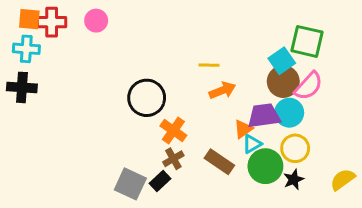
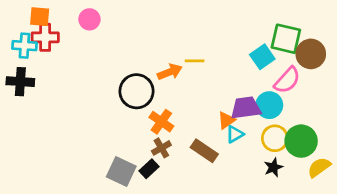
orange square: (29, 19) -> (40, 17), moved
red cross: (52, 22) -> (45, 37), moved
brown circle: (283, 82) -> (311, 54), moved
orange arrow: (222, 90) -> (170, 72), moved
green circle: (265, 166) -> (301, 141), moved

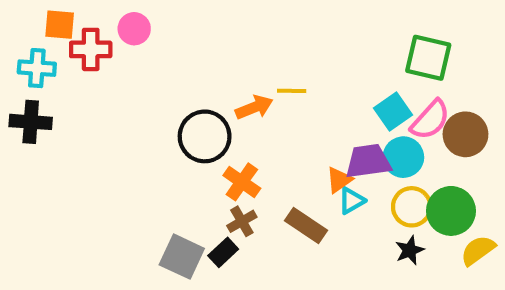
red cross: (45, 37) -> (91, 49), moved
brown circle: (311, 54) -> (465, 134), moved
cyan square: (262, 57) -> (393, 112), moved

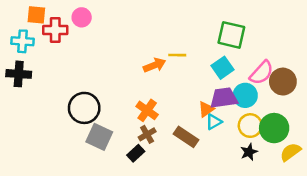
green square: (428, 58) -> (231, 35), moved
cyan square: (393, 112) -> (223, 68), moved
black circle: (205, 136) -> (84, 108), moved
gray square: (182, 257) -> (99, 137), moved

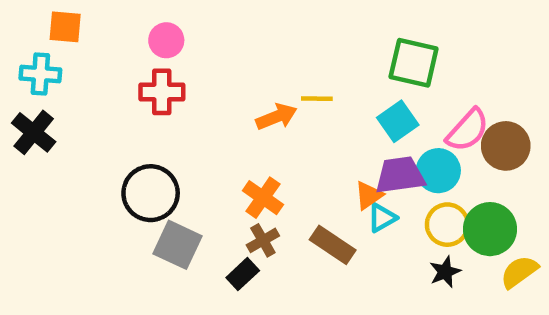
pink circle: (82, 17) -> (166, 40), moved
red cross: (55, 30) -> (162, 92), moved
black cross: (19, 74) -> (34, 132), turned 35

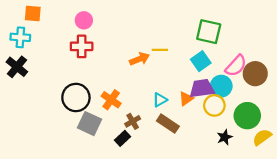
orange cross: (263, 198) -> (111, 100), moved
cyan triangle: (382, 218) -> (160, 100), moved
yellow circle: (447, 225) -> (214, 105), moved

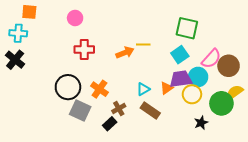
red cross: (82, 46) -> (84, 50), moved
yellow semicircle: (262, 137) -> (235, 92), moved

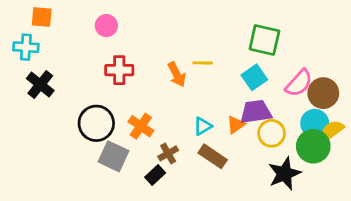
orange arrow: (125, 53) -> (177, 74), turned 84
black cross: (15, 60) -> (40, 84), moved
cyan circle: (198, 77) -> (315, 123), moved
black star: (201, 123) -> (285, 174), size x1.6

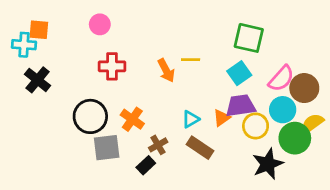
orange square: (42, 17) -> (39, 30), moved
cyan circle: (315, 123) -> (283, 110), moved
gray square: (114, 156) -> (107, 148), turned -32

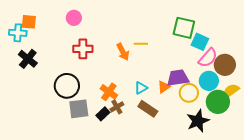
cyan square: (239, 73) -> (200, 42), moved, turned -30
orange cross: (132, 119) -> (109, 92), moved
black rectangle: (146, 165) -> (103, 114), moved

